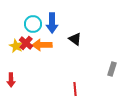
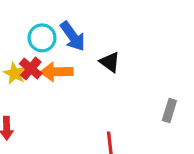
blue arrow: (52, 23) -> (73, 36), turned -36

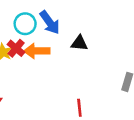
black triangle: (110, 62) -> (79, 43), turned -30

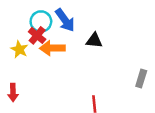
red cross: (16, 48) -> (37, 35), moved

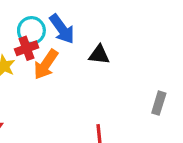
red cross: (37, 35) -> (27, 48), turned 30
orange arrow: (52, 48) -> (46, 64), turned -55

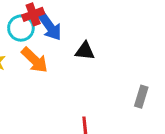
red cross: (27, 48) -> (33, 14), moved
orange arrow: (46, 64) -> (35, 60), turned -80

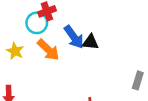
blue arrow: (50, 27) -> (74, 37), moved

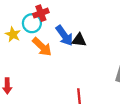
yellow star: (15, 51) -> (13, 34), moved

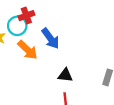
black triangle: (79, 40) -> (65, 75), moved

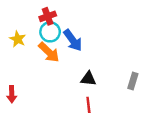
cyan circle: (17, 26) -> (50, 32), moved

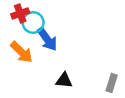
cyan circle: (50, 32) -> (33, 22), moved

